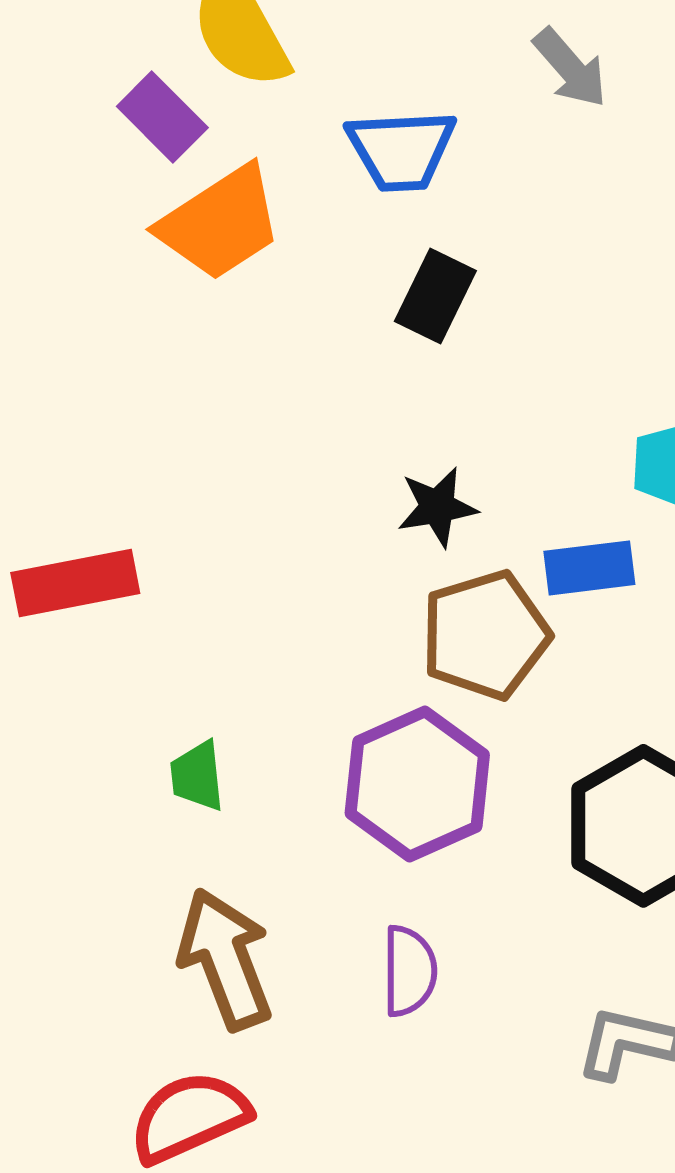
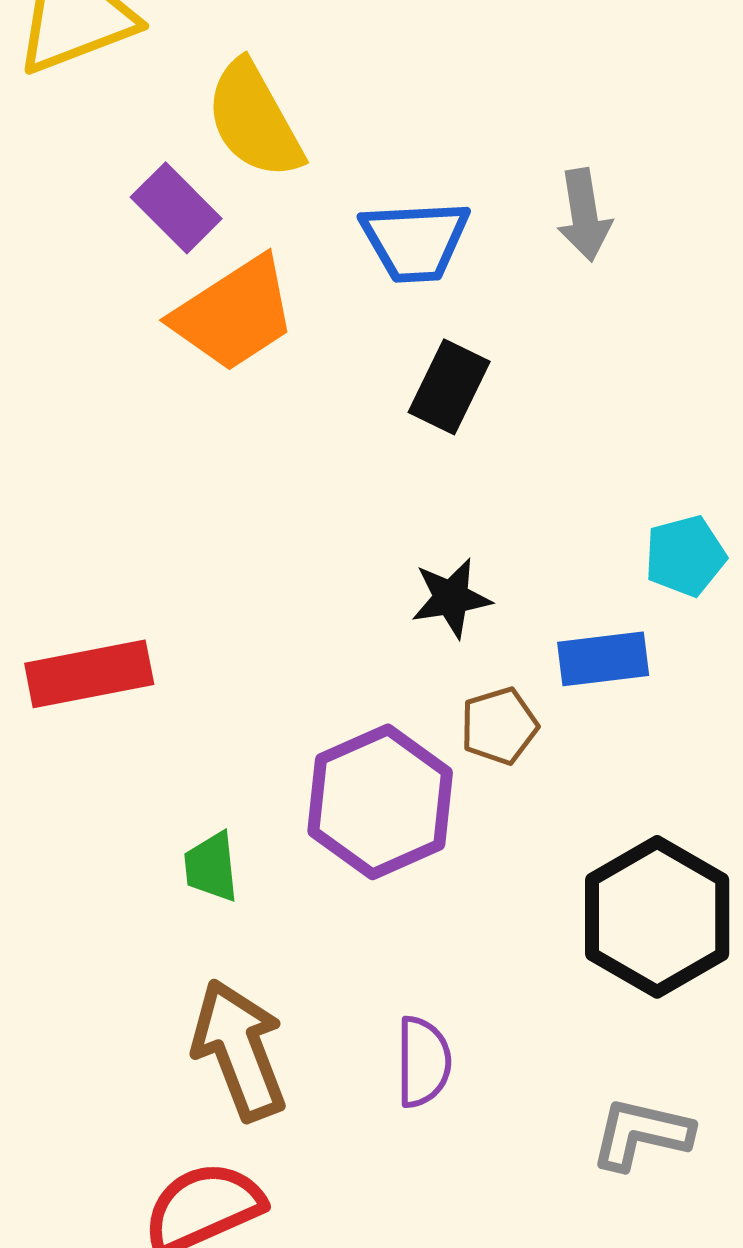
gray arrow: (570, 68) -> (584, 215), moved, turned 32
brown pentagon: (485, 635) -> (499, 726), size x0.6
purple hexagon: (417, 784) -> (380, 802), moved

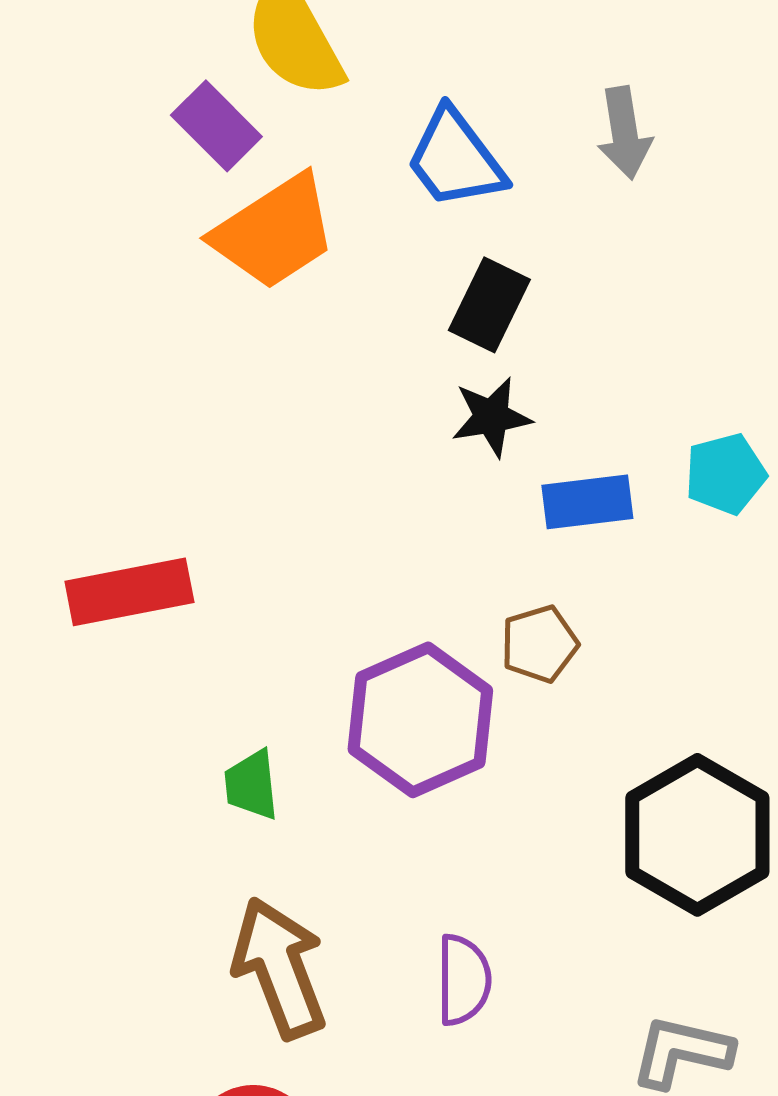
blue trapezoid: (415, 241) -> (455, 159), turned 56
black star: (451, 598) -> (491, 417), moved
blue rectangle: (603, 659) -> (587, 502), moved

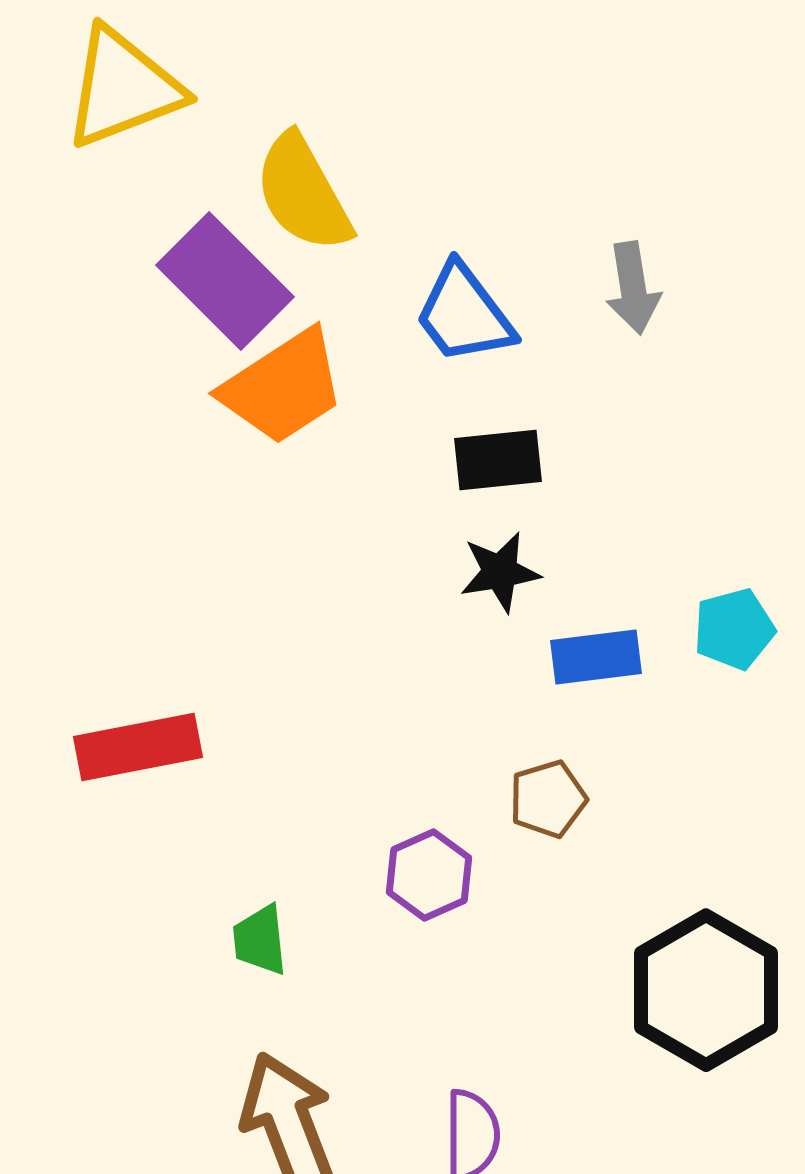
purple rectangle: (216, 126) -> (225, 281), size x1.5
black rectangle: (489, 305) -> (498, 460), turned 58
purple hexagon: (420, 720) -> (429, 875), size x0.6

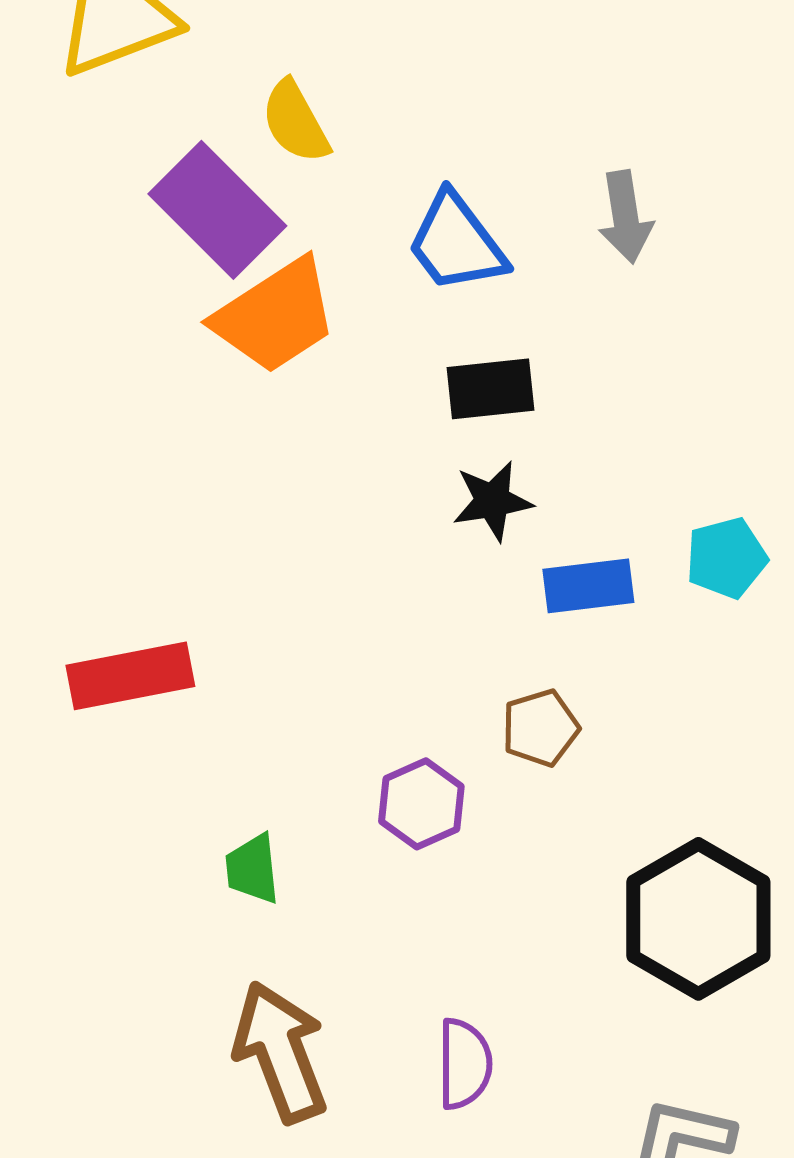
yellow semicircle: (303, 193) -> (295, 122), size x0.7

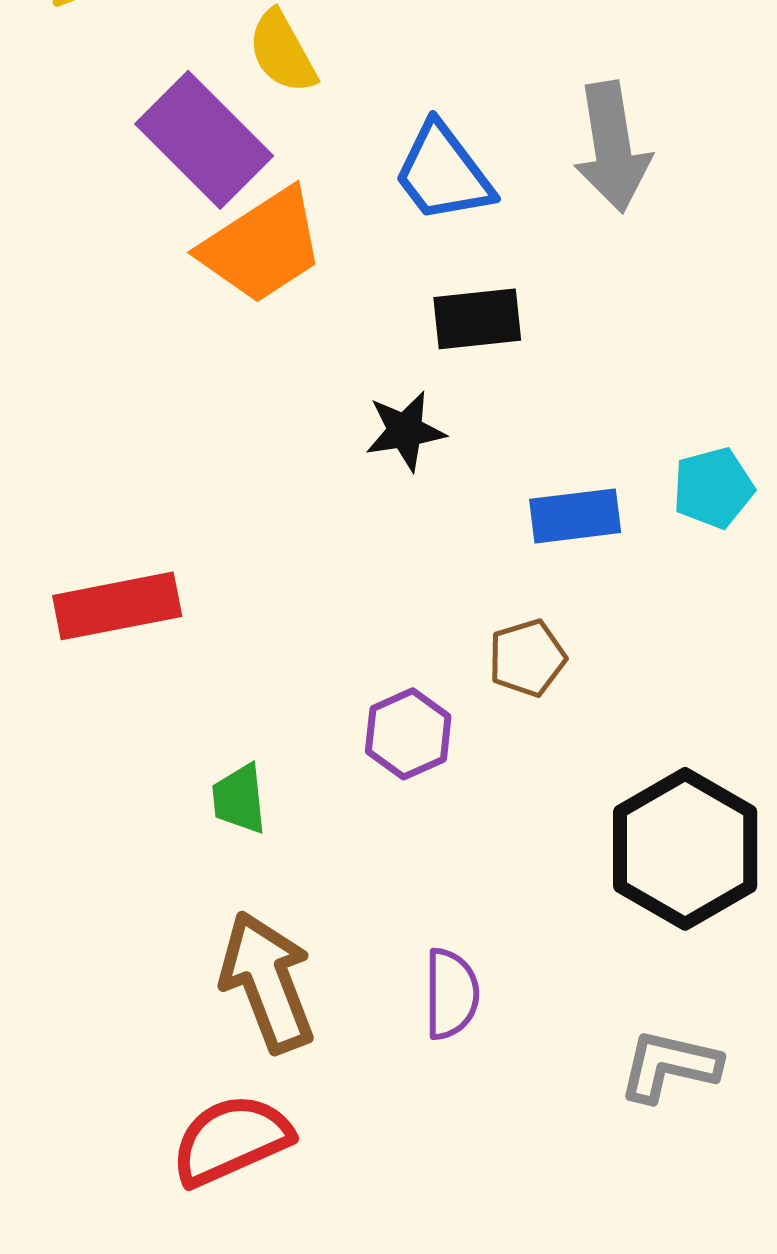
gray arrow: (625, 217) -> (612, 147), size x1.4
black star: (492, 501) -> (405, 431), moved

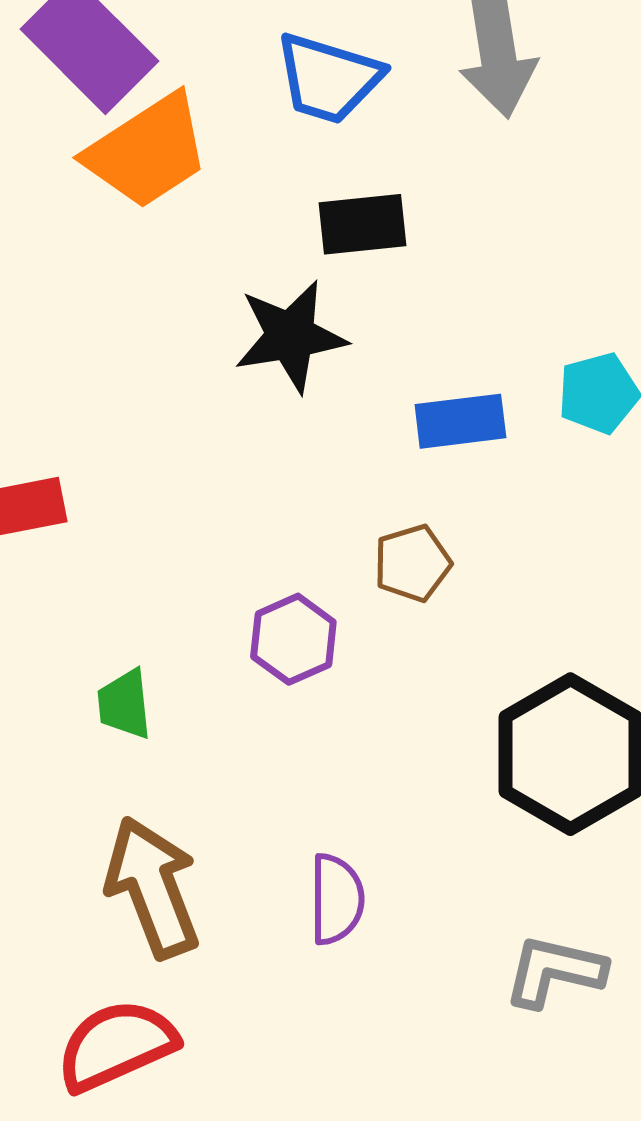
blue trapezoid: (443, 173) -> (328, 78), turned -36
black star: (405, 431) -> (290, 336), size x1.4

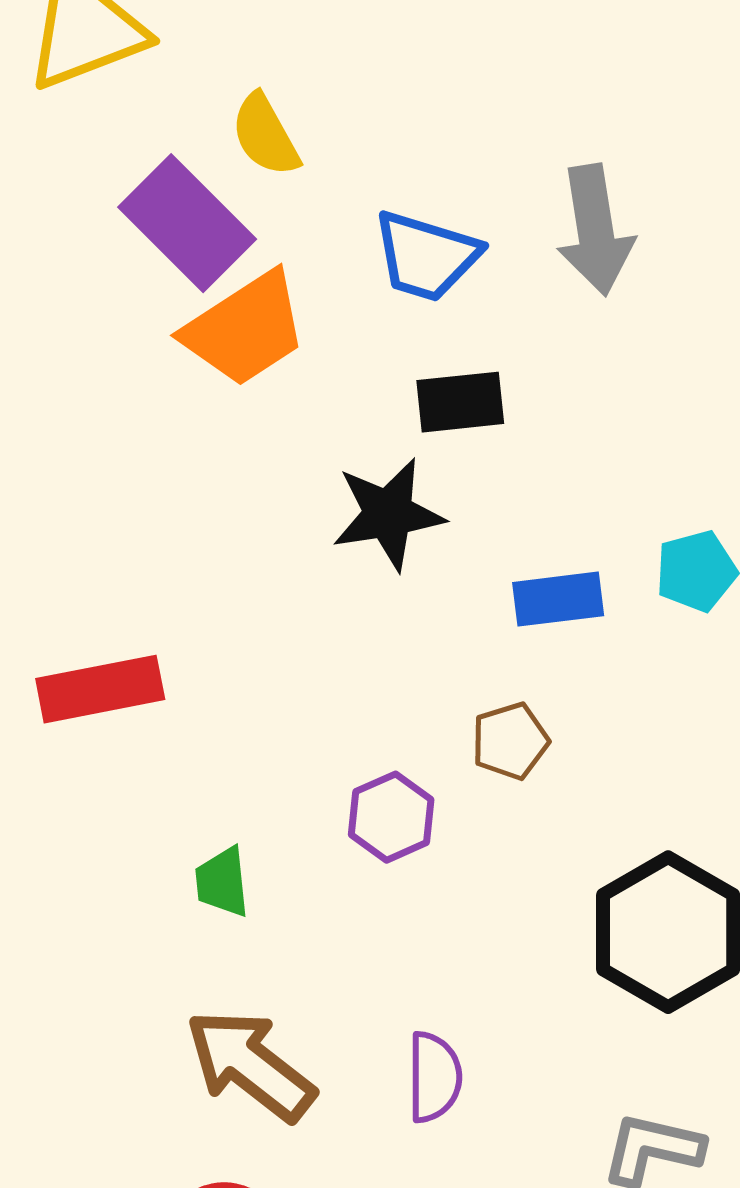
brown arrow: (152, 887) -> (250, 1065), turned -31

